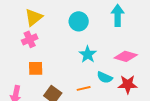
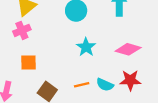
cyan semicircle: (105, 77) -> (105, 85), moved

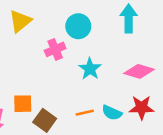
pink cross: (22, 30) -> (55, 49), moved
orange square: (29, 63) -> (23, 104), moved

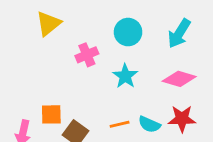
cyan arrow: (129, 18) -> (179, 33), moved, turned -148
cyan circle: (78, 26) -> (128, 32), moved

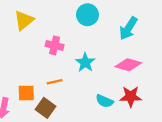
cyan circle: (128, 32) -> (87, 15), moved
pink cross: (87, 55) -> (55, 45), turned 36
orange line: (120, 124) -> (55, 82), moved

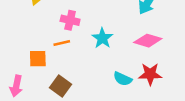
orange line: (55, 82) -> (62, 43), moved
orange square: (26, 93) -> (38, 59), moved

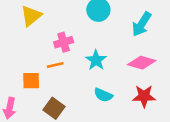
pink cross: (70, 20) -> (64, 42), turned -30
cyan semicircle: (123, 79) -> (103, 95), moved

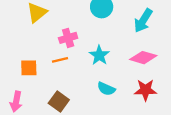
orange square: (31, 81) -> (29, 68), moved

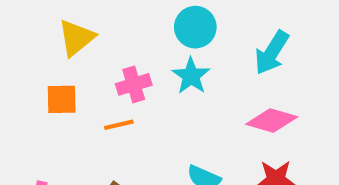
cyan star: (99, 55) -> (191, 76), moved
orange square: (29, 68) -> (62, 99), moved

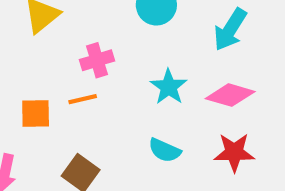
cyan star: (191, 76) -> (169, 87), moved
orange square: (62, 99) -> (36, 114), moved

